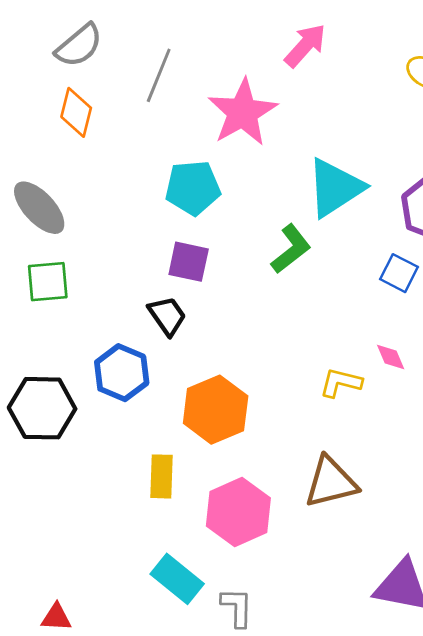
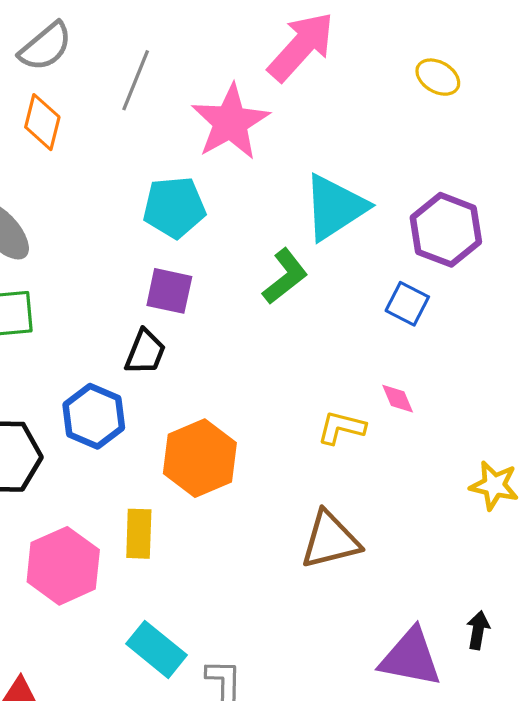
pink arrow: (305, 46) -> (301, 47), size x1.4
black trapezoid: (167, 316) -> (145, 352), turned 57
pink hexagon: (238, 512) -> (63, 566), moved

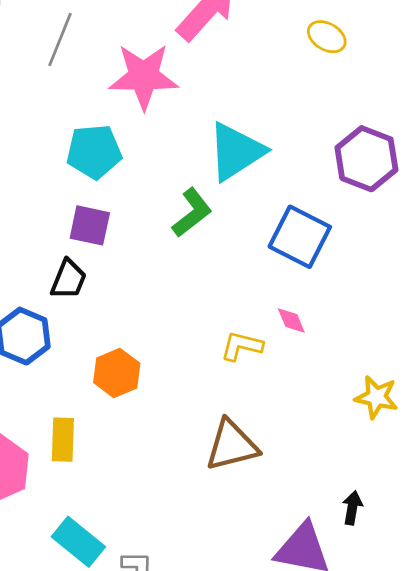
pink star: (230, 122) -> (144, 76), turned 30
purple hexagon: (446, 230) -> (366, 159), moved
blue square: (407, 304) -> (300, 237), size x1.6
orange hexagon: (200, 458) -> (117, 373), size x0.7
black arrow: (478, 630) -> (352, 508), moved

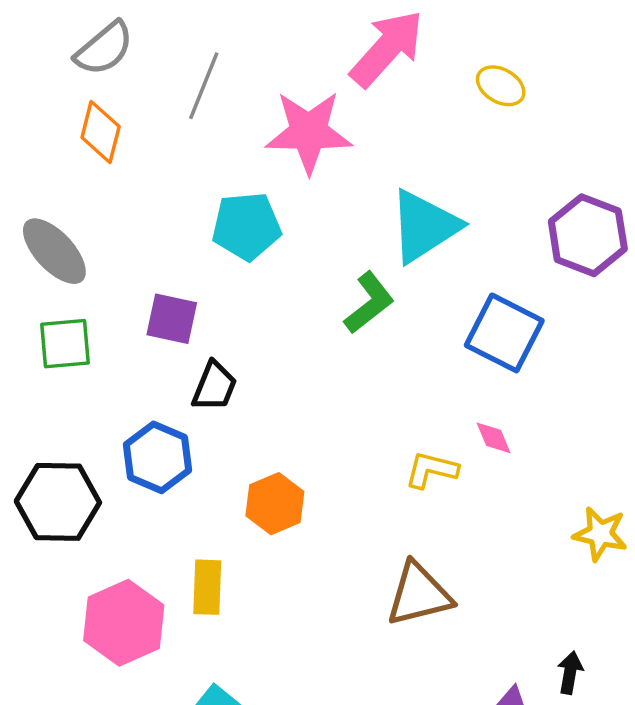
yellow ellipse: (327, 37) -> (501, 86), moved
purple square: (90, 225) -> (172, 319), moved

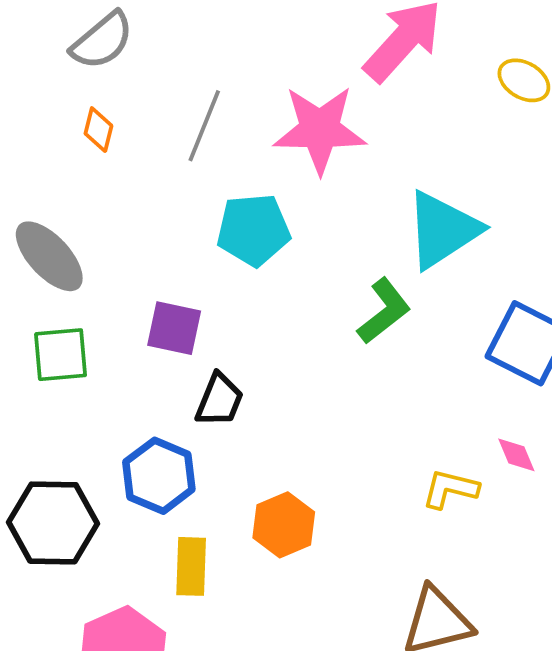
gray line: (204, 86) -> (204, 126), moved
orange diamond: (101, 132) -> (98, 130), size x0.7
yellow rectangle: (207, 587) -> (191, 566), moved

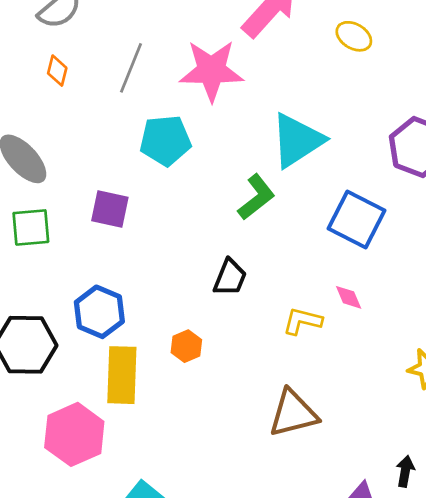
black trapezoid: (219, 400) -> (230, 278), moved
orange hexagon: (284, 525) -> (186, 346), size x0.7
yellow rectangle: (191, 566) -> (122, 375), size x1.4

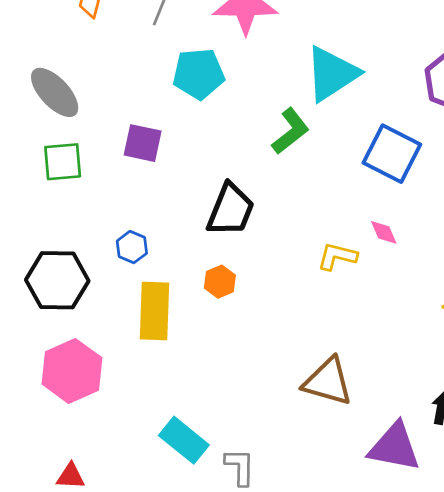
black trapezoid: (230, 278) -> (231, 210), moved, size x1.4
blue hexagon: (99, 312) -> (132, 247), size x0.6
brown triangle: (293, 413) -> (328, 382), moved, turned 30
pink hexagon: (74, 434) -> (72, 371), moved

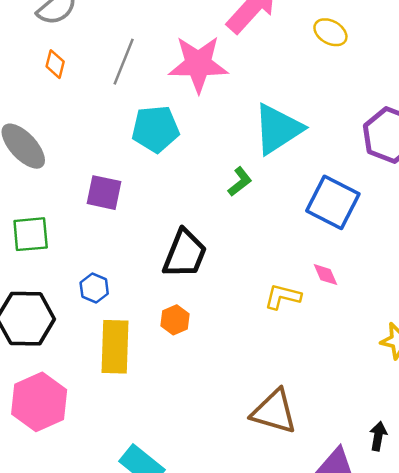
green L-shape: (291, 131) -> (240, 182), size x0.7
green square: (63, 162) -> (31, 234), moved

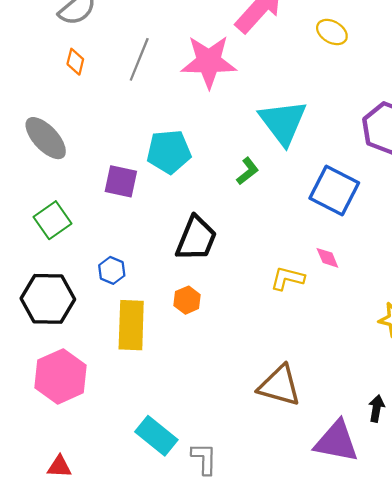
cyan pentagon: (155, 129) -> (169, 152), moved
cyan triangle: (278, 129) -> (283, 122), turned -34
green square: (31, 234) -> (53, 220), turned -30

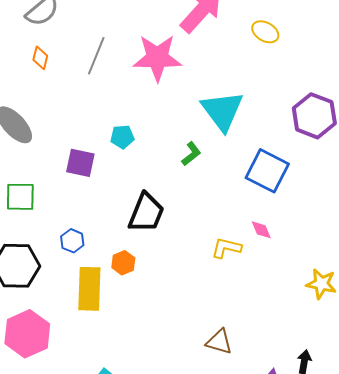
cyan pentagon: (169, 152) -> (122, 137), size x0.6
green square: (53, 220) -> (20, 197), turned 36
orange hexagon: (187, 300) -> (123, 263), moved
brown triangle: (279, 386) -> (219, 342), size x0.7

